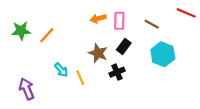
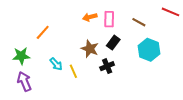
green star: (21, 31) -> (21, 56), moved

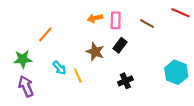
cyan hexagon: (149, 50) -> (176, 72), moved
black cross: (107, 66) -> (125, 81), moved

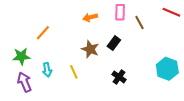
pink rectangle: (116, 20) -> (120, 12), moved
brown line: (147, 24) -> (140, 23), turned 32
cyan arrow: (59, 68) -> (47, 70), moved, turned 32
black cross: (125, 81) -> (119, 77), turned -32

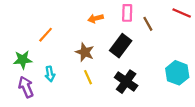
black rectangle: (114, 43) -> (121, 46), size x1.5
brown star: (90, 49) -> (85, 52), moved
yellow line: (74, 72) -> (88, 77), moved
black cross: (119, 77) -> (126, 82), size x1.5

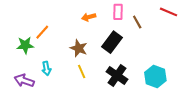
green star: (23, 60) -> (25, 45), moved
cyan hexagon: (177, 73) -> (155, 77), moved
purple arrow: (26, 87) -> (24, 81), turned -48

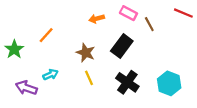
pink rectangle: (118, 12) -> (128, 13), turned -63
green star: (25, 45) -> (14, 49), moved, turned -30
cyan arrow: (46, 68) -> (50, 75), turned -104

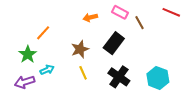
green star: (14, 49) -> (28, 54), moved
brown star: (86, 53) -> (80, 49), turned 30
purple arrow: (26, 88) -> (25, 82), turned -36

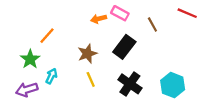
pink rectangle: (120, 12) -> (120, 13), moved
cyan arrow: (47, 70) -> (51, 76), turned -40

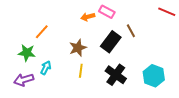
brown line: (152, 24) -> (131, 31), moved
green star: (30, 59) -> (27, 53), turned -30
yellow line: (91, 79) -> (81, 71), turned 32

